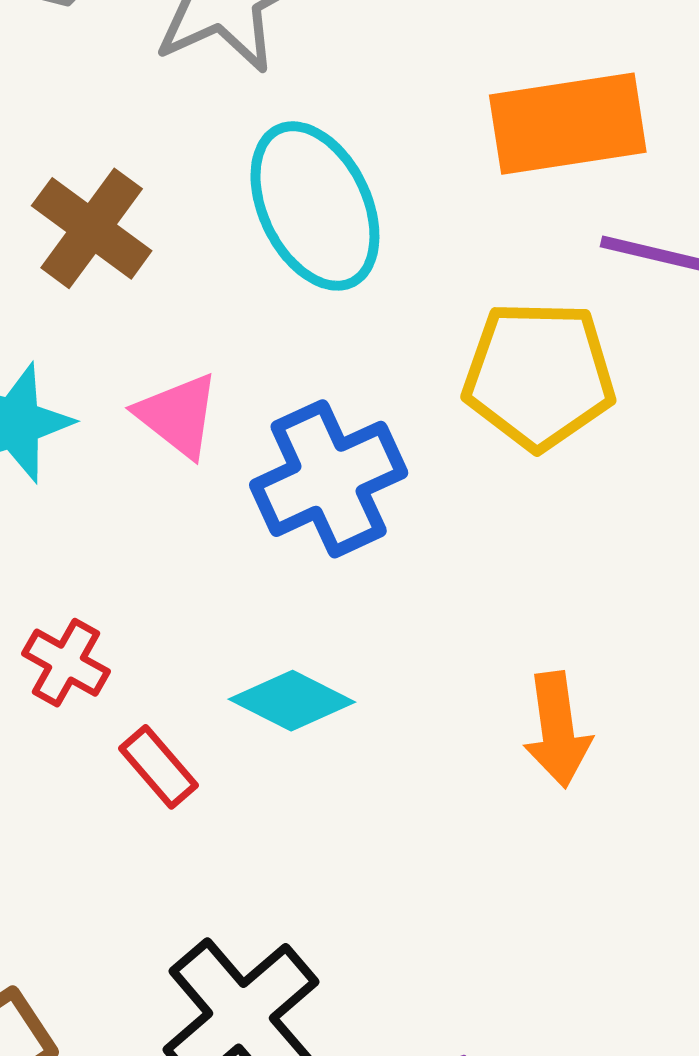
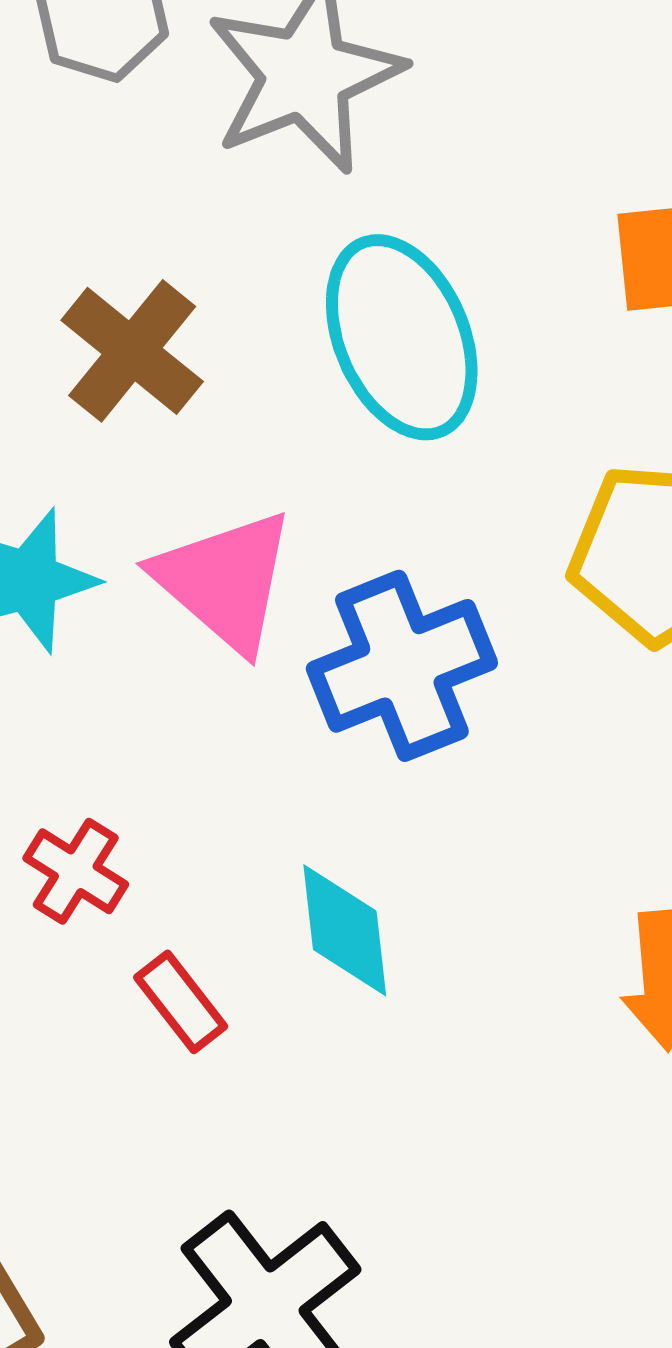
pink triangle: (178, 415) -> (225, 581), size x1.4
cyan diamond: (292, 701) -> (345, 930), turned 54

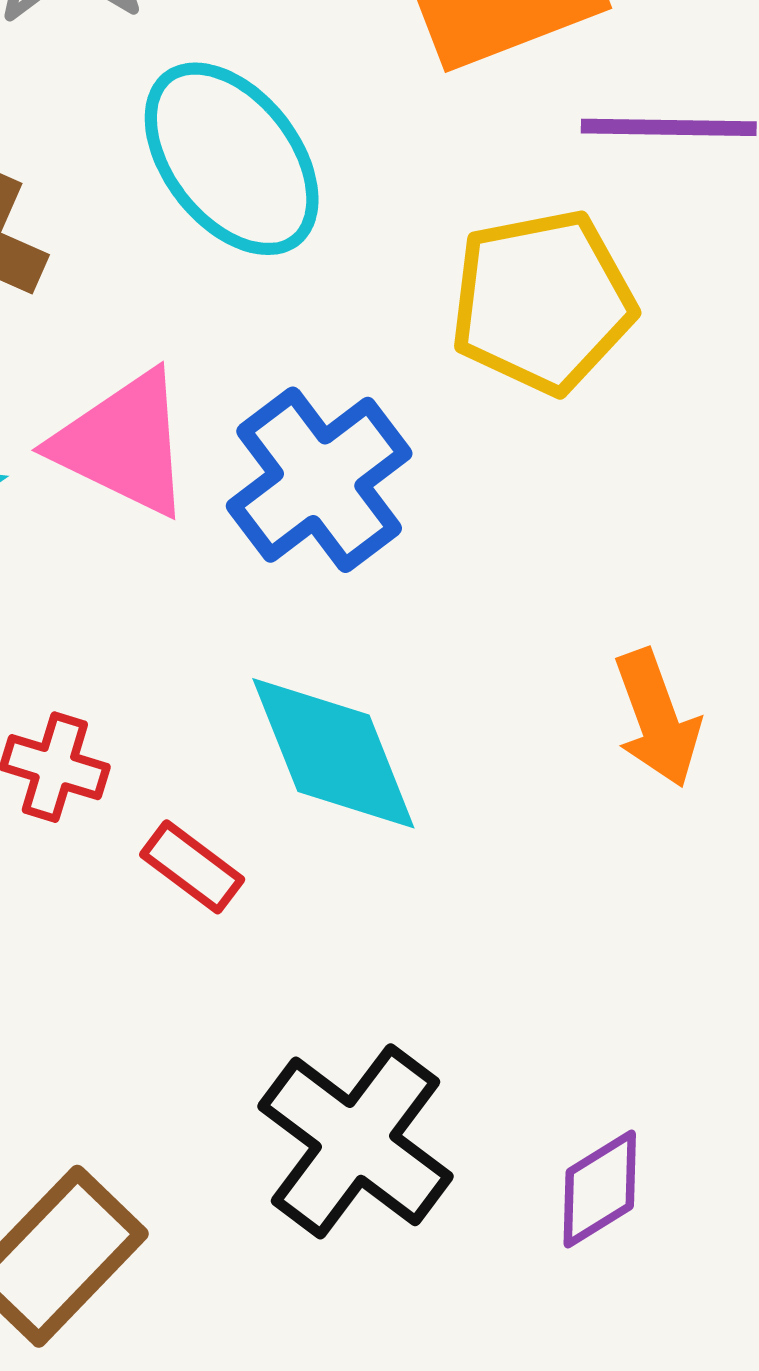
cyan diamond: (345, 930) -> (333, 753), size x1.4

